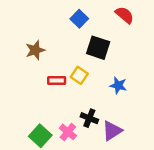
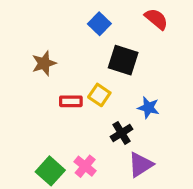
black cross: (89, 118) -> (122, 133), moved, turned 36

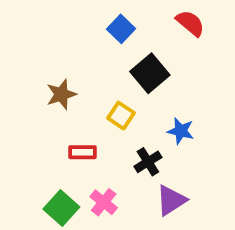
black square: (123, 60) -> (150, 73), turned 32
brown star: (44, 63) -> (61, 94), moved
red rectangle: (71, 101) -> (82, 152), moved

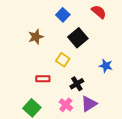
brown star: (61, 94) -> (36, 37), moved
blue star: (181, 131) -> (106, 66), moved
pink cross: (104, 202) -> (66, 105), moved

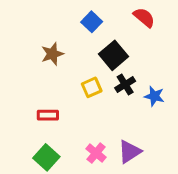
yellow square: (63, 60) -> (92, 87), turned 32
red rectangle: (43, 79) -> (48, 115), moved
black cross: (77, 84) -> (125, 85), moved

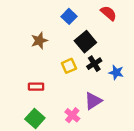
purple triangle: (130, 152) -> (93, 101), moved

